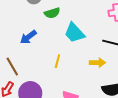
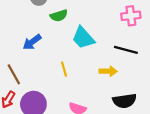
yellow line: (57, 61) -> (64, 69), turned -32

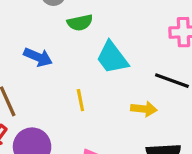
blue arrow: (32, 42) -> (38, 57), turned -126

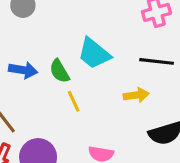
green semicircle: (80, 23) -> (60, 71), moved, turned 85

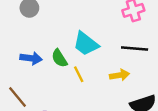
yellow line: (74, 101) -> (79, 74), moved

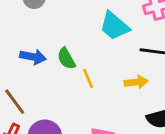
cyan trapezoid: (86, 44) -> (114, 26), moved

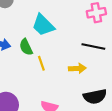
cyan trapezoid: (114, 26) -> (43, 25), moved

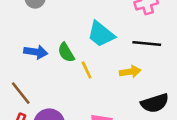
cyan trapezoid: (43, 25) -> (101, 34), moved

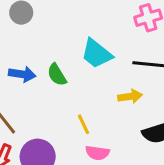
yellow line: (87, 70) -> (84, 124), moved

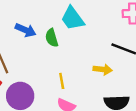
cyan trapezoid: (97, 54) -> (73, 18), moved

